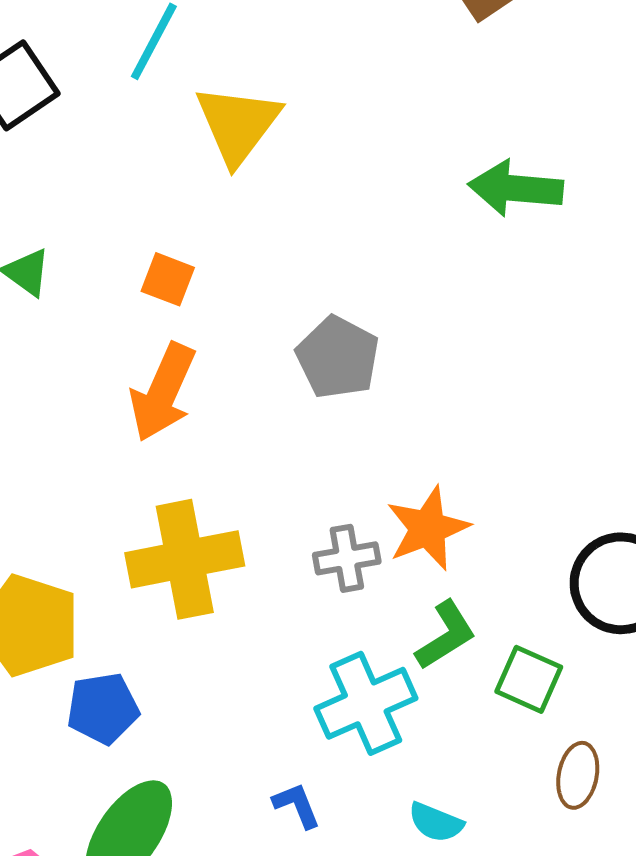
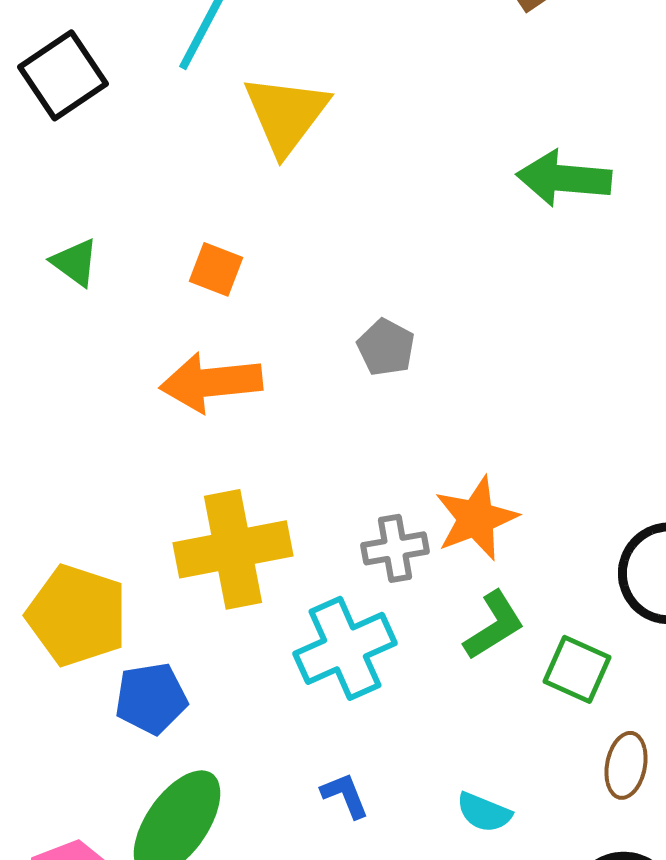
gray pentagon: (338, 357) -> (386, 347), size x0.7
orange arrow: (163, 392) -> (211, 382), turned 60
cyan cross: (366, 703) -> (345, 648), moved

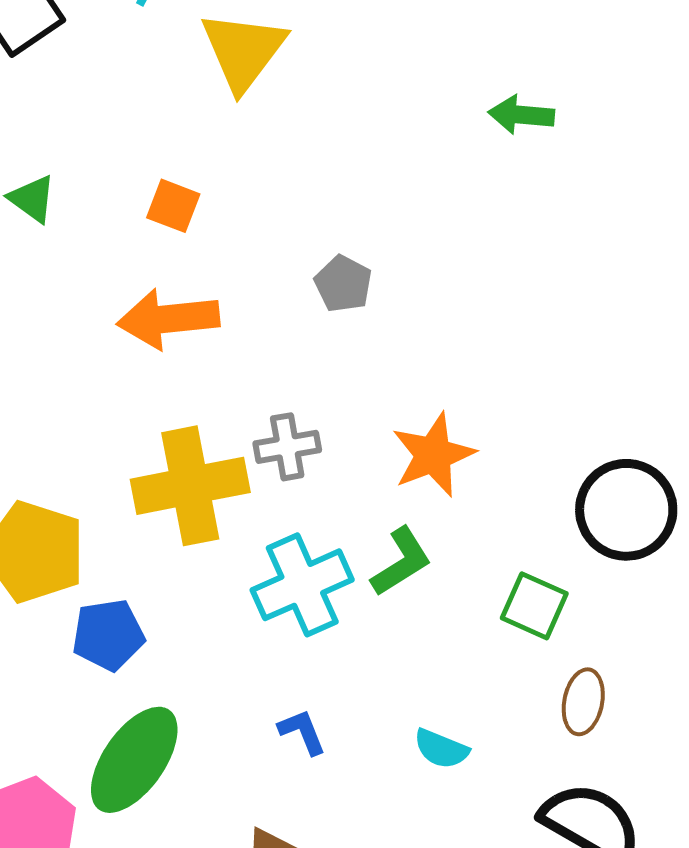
green arrow: (564, 178) -> (521, 115), size x0.7
gray cross: (395, 548) -> (287, 447), moved
green L-shape: (494, 625) -> (401, 562), moved

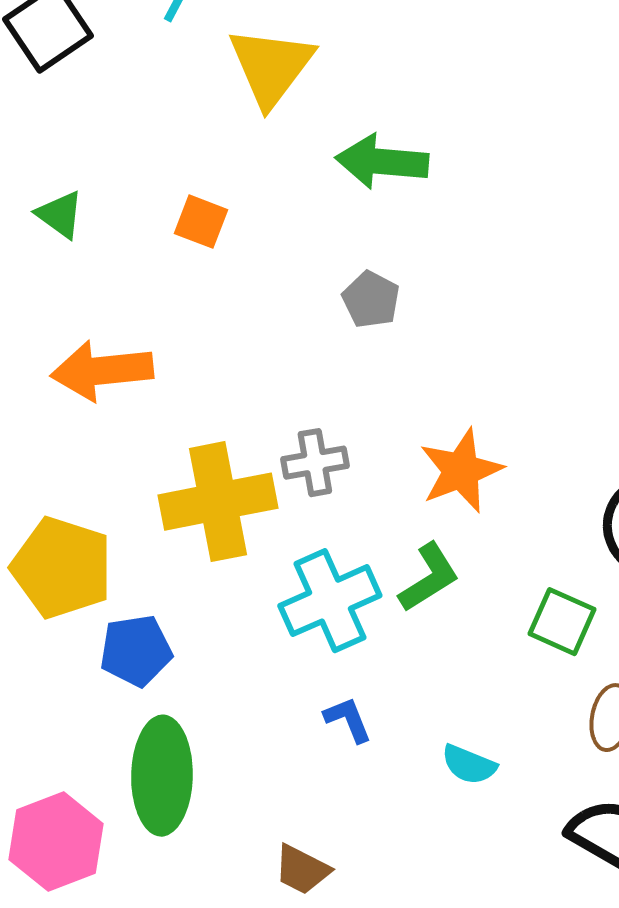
green arrow: (521, 115) -> (382, 162), moved, size x1.4
orange arrow: (168, 319) -> (102, 371), moved
blue L-shape: (302, 732) -> (348, 720), moved
green ellipse: (134, 760) -> (162, 776), turned -34

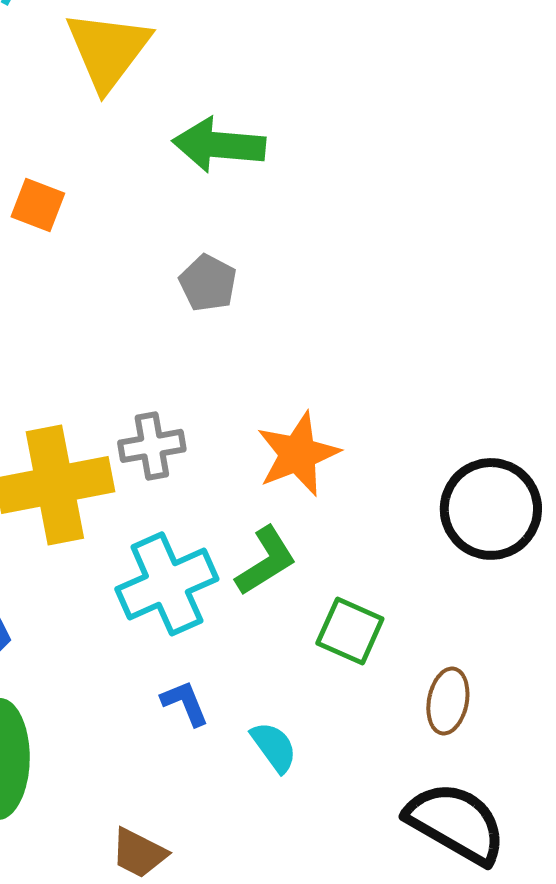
green square: (562, 622) -> (350, 631), moved
cyan semicircle: (469, 765) -> (274, 747), moved, turned -148

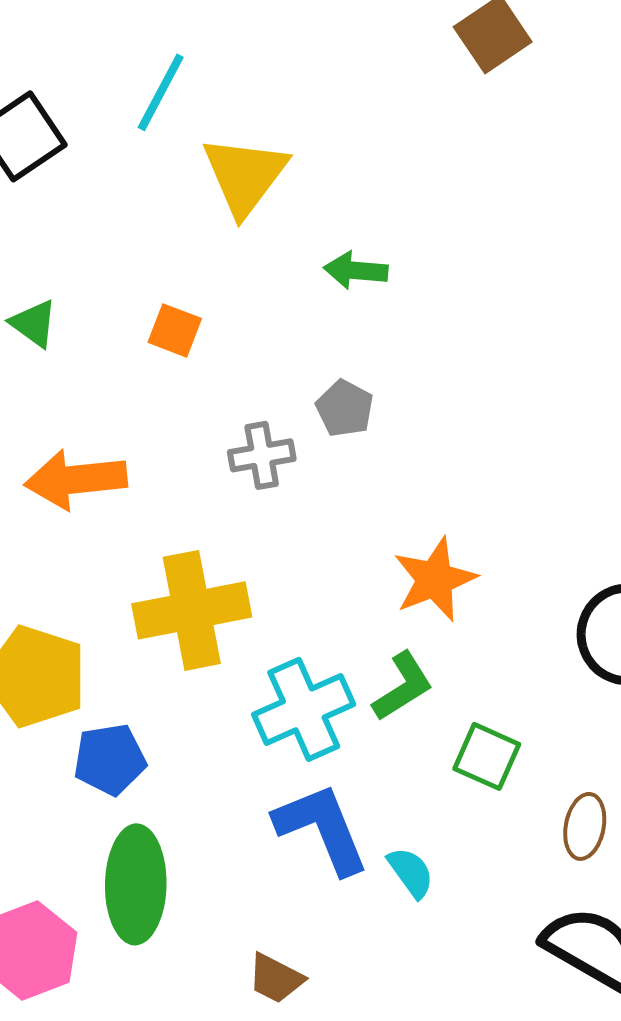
green arrow: (219, 145) -> (356, 270), size x0.7
gray cross: (152, 446) -> (262, 455), moved
blue L-shape: (185, 703) -> (322, 828), size x2.0

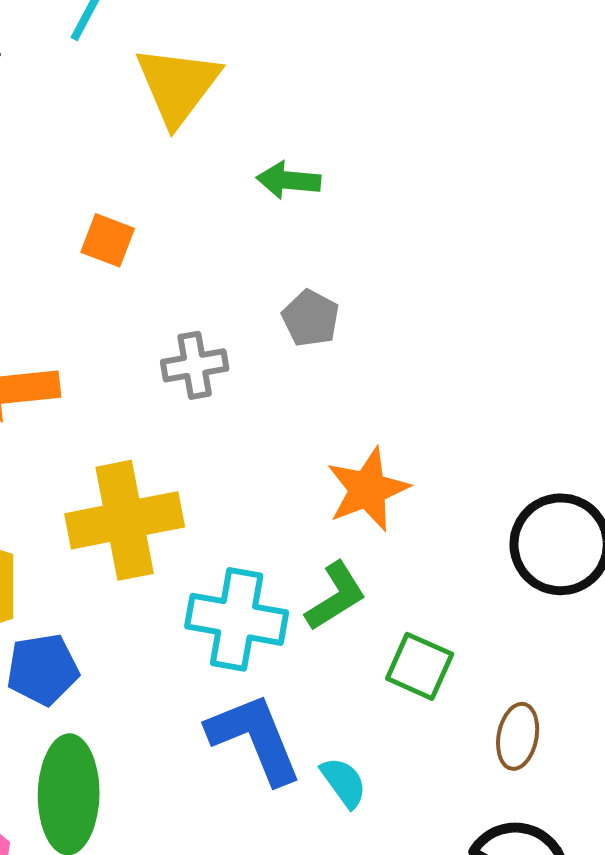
gray pentagon: (345, 408) -> (311, 318), moved
cyan cross: (304, 709) -> (237, 619), turned 34

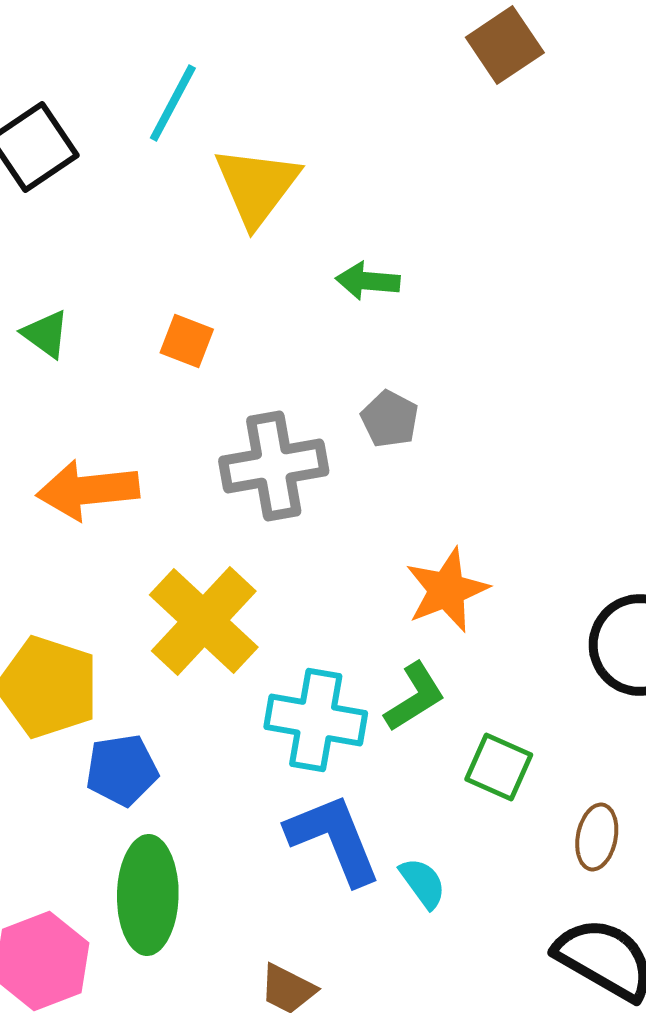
gray cross: (195, 365) -> (274, 466), size x1.6
yellow cross: (125, 520) -> (204, 621), turned -36

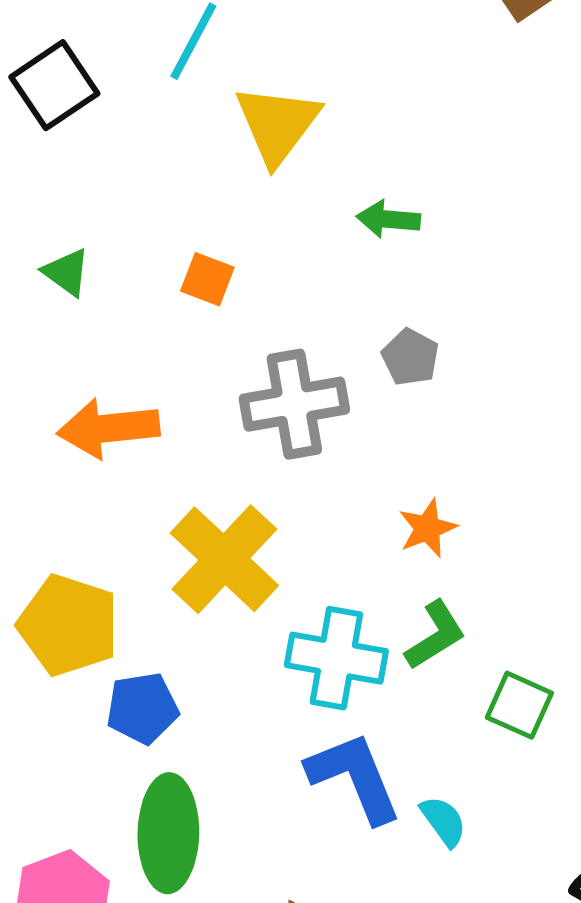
orange star: (447, 590) -> (427, 528), moved, size x0.7

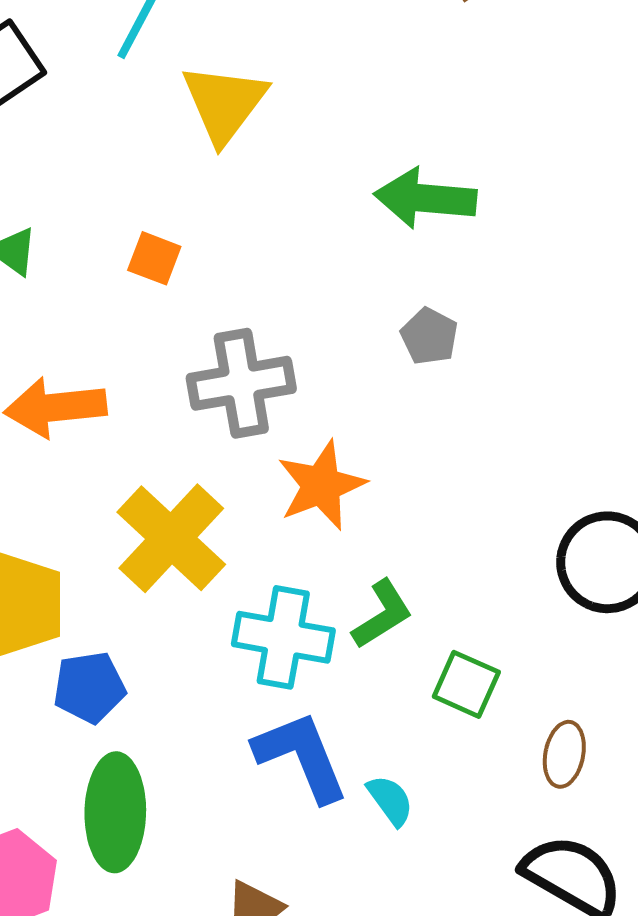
green arrow: (388, 219) -> (425, 198), moved, size x1.6
gray pentagon: (410, 357) -> (429, 336), moved
orange star: (427, 528) -> (321, 485), moved, size x1.5

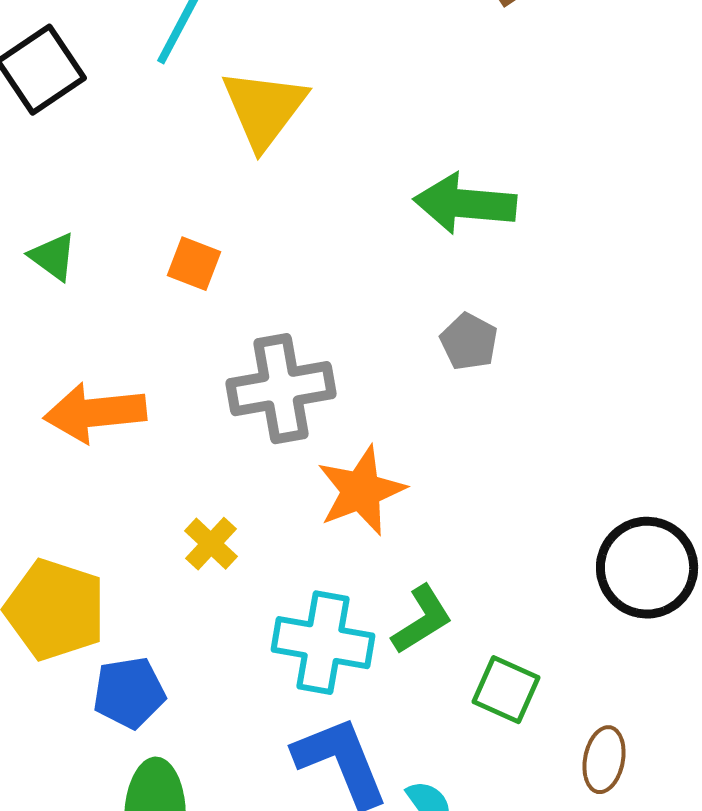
yellow cross: (171, 538) -> (211, 544), size x0.5

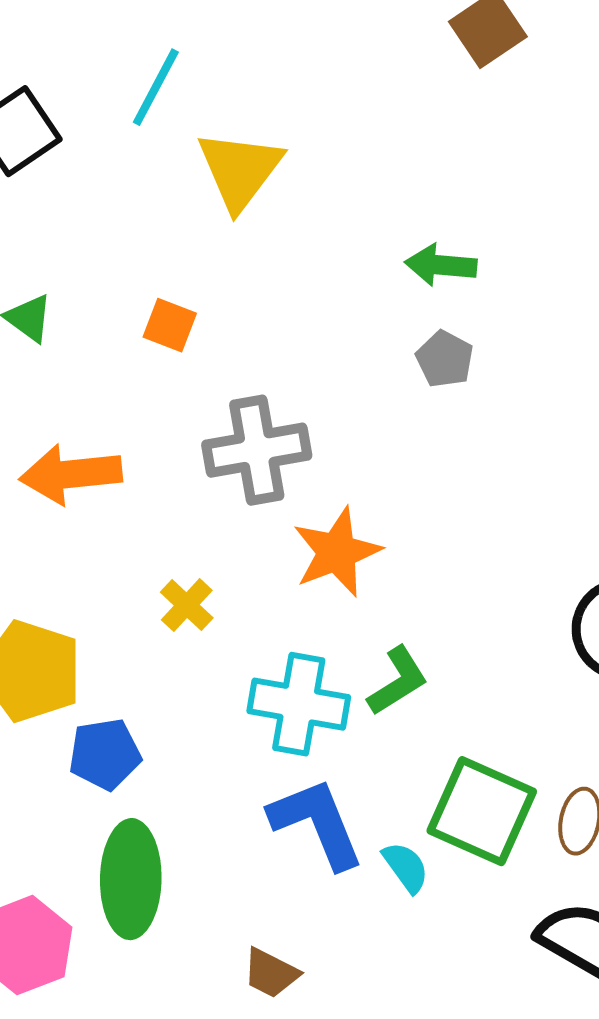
green arrow: (465, 204) -> (441, 265), size x0.7
gray pentagon: (469, 342) -> (445, 359), moved
green square: (506, 690) -> (482, 811), moved, size x1.6

